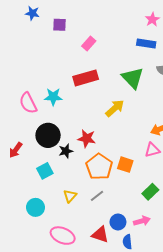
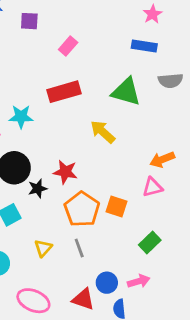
green triangle: (133, 78) -> (126, 92), turned -30
yellow arrow: (115, 108) -> (103, 132), turned -96
gray line: (97, 196) -> (79, 248), turned -72

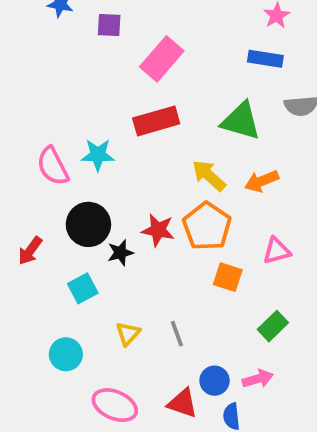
pink rectangle: (68, 46) -> (162, 59), size x1.6
orange arrow: (162, 159) -> (262, 181), moved
orange pentagon: (82, 209) -> (207, 226), moved

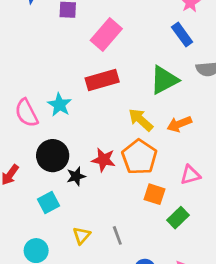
blue rectangle: (265, 59) -> (182, 34), turned 45
green triangle: (241, 121) -> (164, 80), turned -44
cyan star: (98, 155) -> (60, 105), turned 30
green rectangle: (273, 326) -> (178, 218), moved

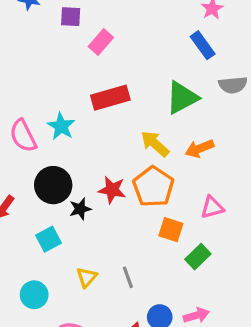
pink rectangle: (106, 34) -> (101, 42), moved, size x0.7

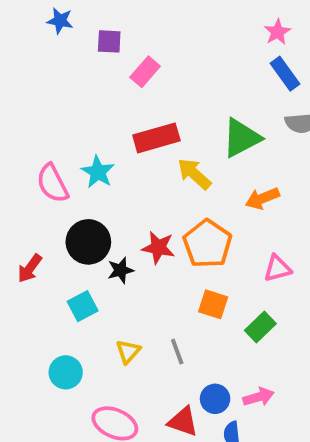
blue rectangle: (203, 45) -> (285, 74), moved
yellow arrow: (155, 144) -> (194, 174), moved
orange square: (171, 230) -> (213, 304), moved

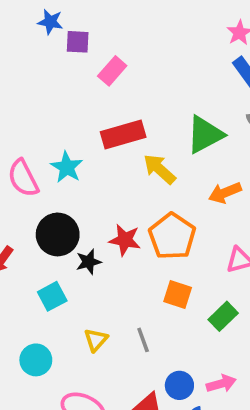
blue star: (60, 21) -> (50, 22), moved

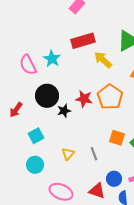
orange square: (178, 294) -> (117, 138), moved
cyan square: (52, 296) -> (36, 136), moved

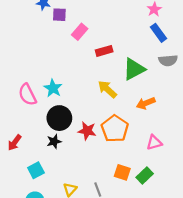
red rectangle: (83, 41) -> (104, 51), moved, size x0.7
black circle: (47, 96) -> (59, 118), moved
black star: (64, 111) -> (54, 141), moved

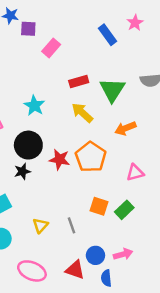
blue rectangle: (158, 33) -> (107, 35), moved
red rectangle: (104, 51) -> (79, 82), moved
green triangle: (134, 69) -> (112, 90), turned -30
cyan star: (53, 88) -> (34, 105), moved

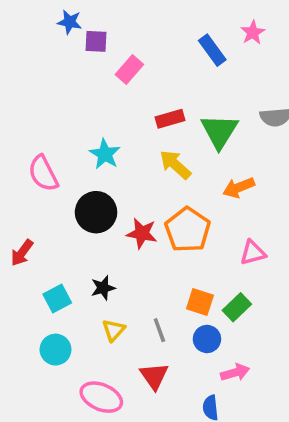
black star: (22, 171) -> (103, 288), moved
blue circle: (95, 255) -> (207, 339), moved
red triangle: (75, 270) -> (154, 376), moved, turned 36

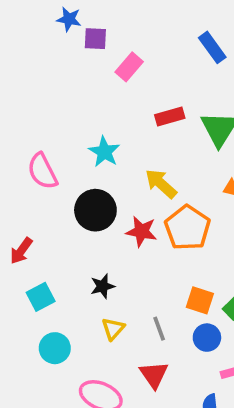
yellow arrow: (175, 165) -> (161, 184), moved
cyan square: (57, 298) -> (41, 297), moved

